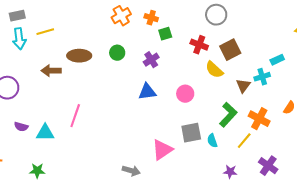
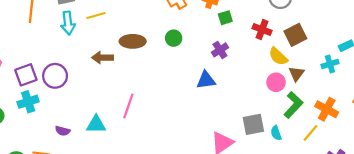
purple cross: (151, 60) -> (220, 50), moved
brown triangle: (243, 86) -> (296, 74), moved
pink circle: (185, 94) -> (276, 82), moved
purple semicircle: (21, 127) -> (63, 131), moved

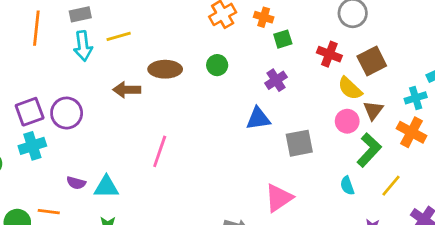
orange cross: (327, 109) -> (412, 132), moved
cyan triangle: (96, 124) -> (106, 187), moved
gray square: (253, 124) -> (299, 143), moved

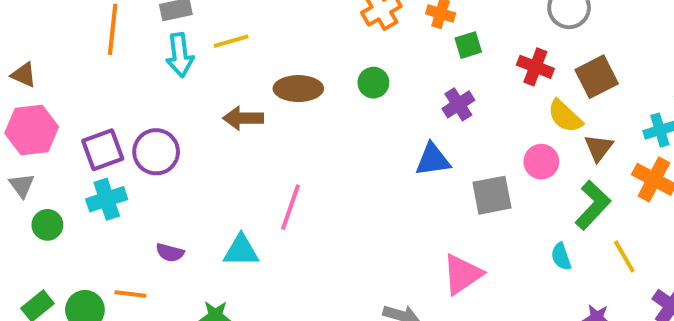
pink circle: (347, 121) -> (541, 162), moved
yellow line: (391, 186) -> (624, 256), turned -70
cyan triangle: (106, 187) -> (241, 251), moved

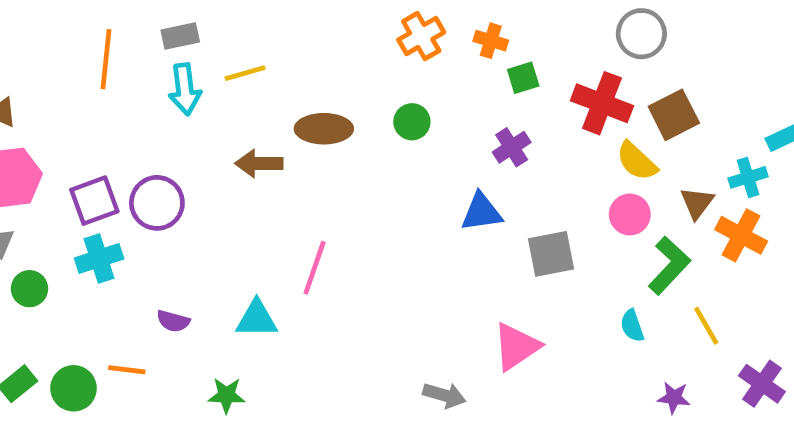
red cross: (535, 67) -> (602, 103), size x1.4
brown triangle: (599, 148) -> (697, 203), moved
pink circle: (541, 162) -> (630, 214), moved

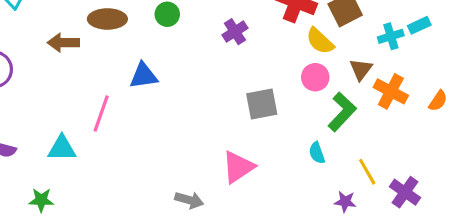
cyan cross: (748, 177) -> (391, 36), moved
blue triangle: (481, 212) -> (144, 76), moved
yellow line: (706, 326) -> (367, 172), moved

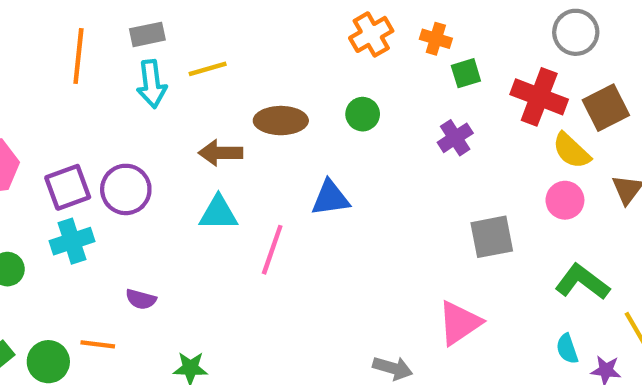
green L-shape: (342, 112) -> (582, 282), moved, turned -96
cyan triangle: (62, 148) -> (218, 213), moved
cyan semicircle: (317, 153) -> (567, 349), moved

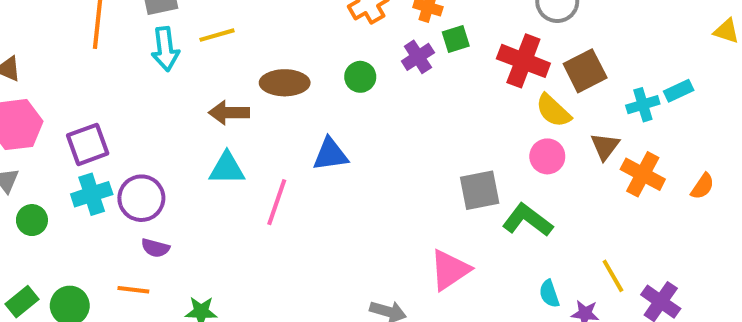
purple cross: (455, 138) -> (418, 57), moved
purple circle: (126, 189) -> (141, 198), moved
green L-shape: (582, 282) -> (527, 220), moved
orange line: (98, 344) -> (133, 290), moved

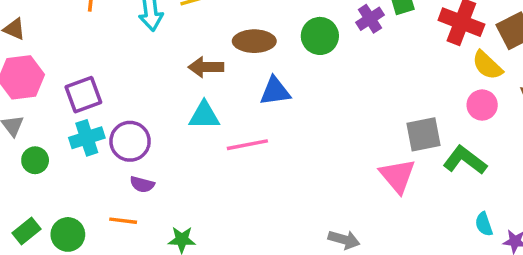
green circle: (360, 77) -> (320, 36), size x1.4
blue triangle: (330, 154) -> (275, 91), moved
pink line: (277, 202) -> (247, 145), turned 60
pink triangle: (450, 270) -> (398, 176), moved, turned -36

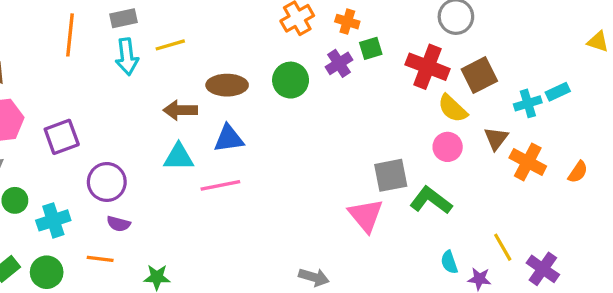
blue triangle: (275, 91) -> (229, 139), moved
cyan cross: (87, 138) -> (53, 220), moved

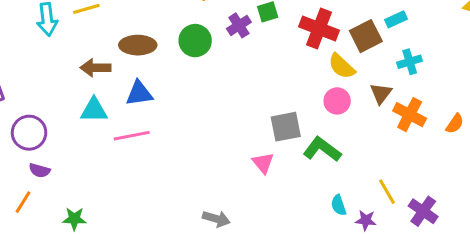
cyan rectangle: (558, 92) -> (396, 19), moved
pink triangle: (366, 215) -> (263, 163), size x0.7
orange line: (100, 259) -> (23, 202), turned -65

